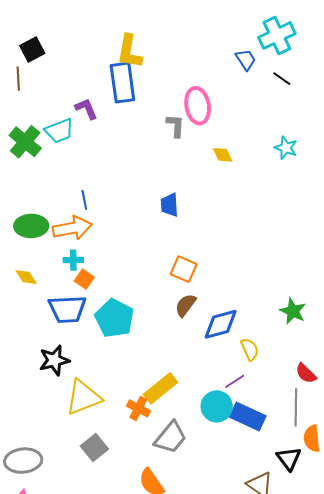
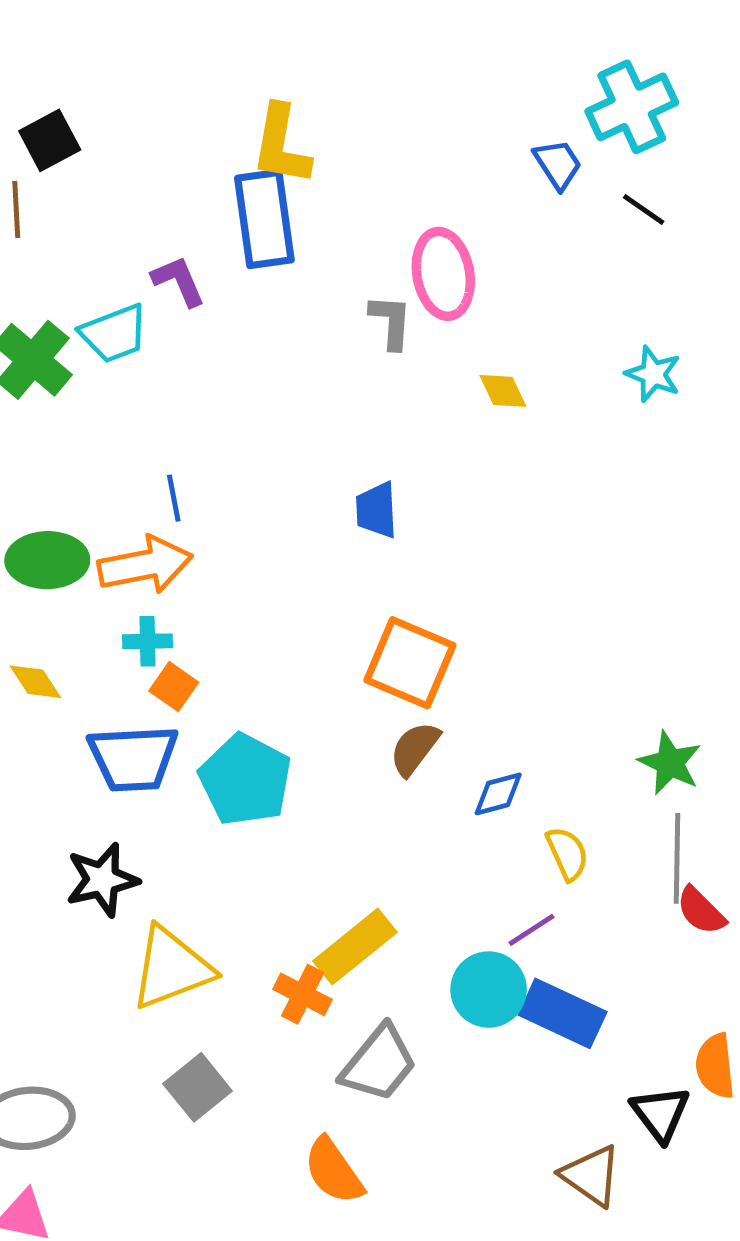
orange square: (184, 269) -> (410, 663), size x1.4
blue diamond: (221, 324) -> (498, 794), size x0.6
gray line: (296, 407) -> (677, 858), moved

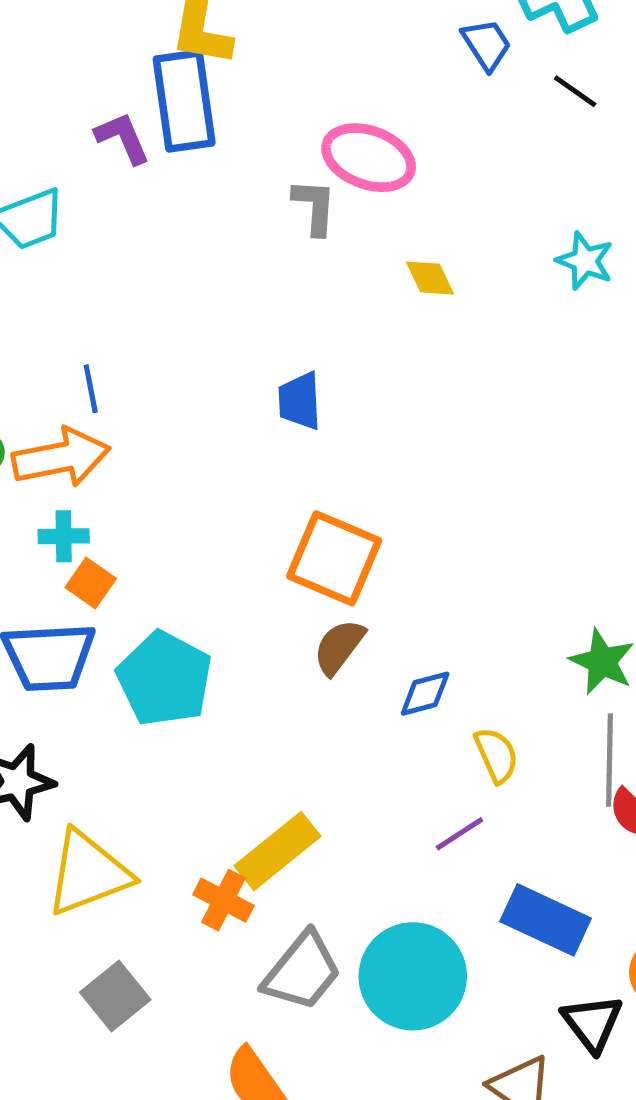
pink ellipse: (443, 274) -> (369, 158), turned -60
purple L-shape: (179, 281) -> (123, 138), moved
cyan circle: (489, 990) -> (413, 976), moved, size x1.4
blue rectangle: (563, 1013) -> (546, 920), moved

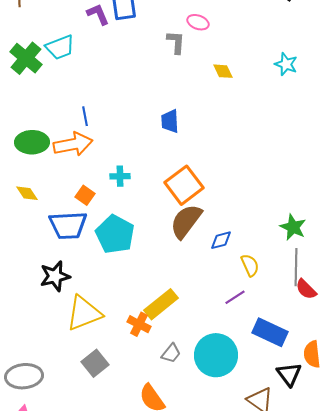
pink ellipse: (369, 158) -> (198, 22), size x0.6
cyan cross: (64, 536) -> (120, 176), moved
orange square: (334, 558) -> (184, 185), turned 30
brown semicircle: (339, 647) -> (186, 221), size x1.5
gray trapezoid: (302, 971) -> (171, 353), size x0.6

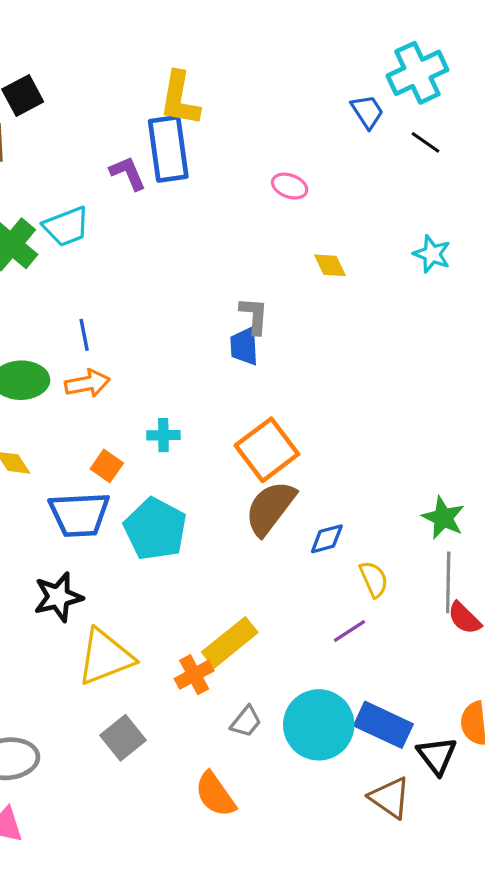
gray L-shape: (176, 42) -> (254, 315), moved
blue line: (85, 116) -> (84, 335), moved
orange arrow: (73, 144) -> (87, 383), size x0.7
orange cross: (139, 324) -> (194, 675), turned 35
blue rectangle: (270, 332) -> (383, 725), moved

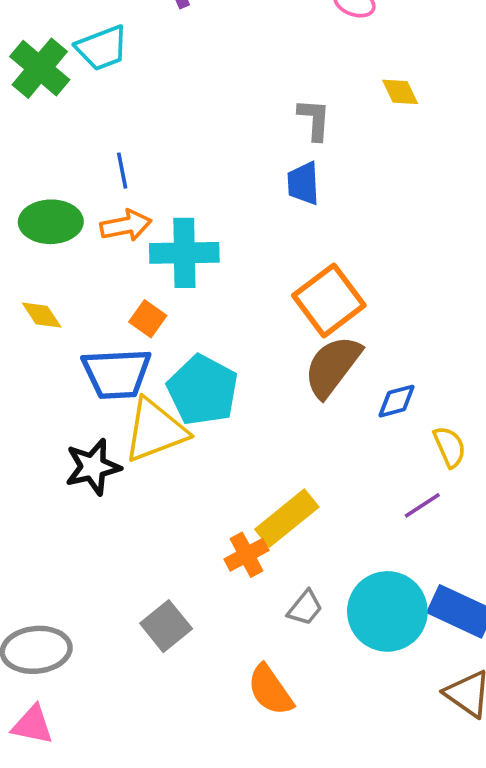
gray L-shape: (254, 315) -> (314, 119), moved
cyan cross: (163, 435) -> (184, 253), moved, size x1.8
yellow triangle: (105, 657) -> (155, 430), moved

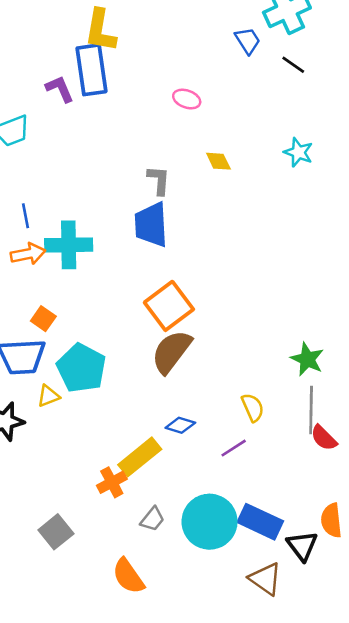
blue trapezoid: (303, 183) -> (151, 225), size x1.5
cyan cross: (184, 253) -> (69, 245), moved
blue diamond: (397, 401) -> (180, 425), moved, turned 32
yellow triangle: (155, 430) -> (48, 396), size x0.5

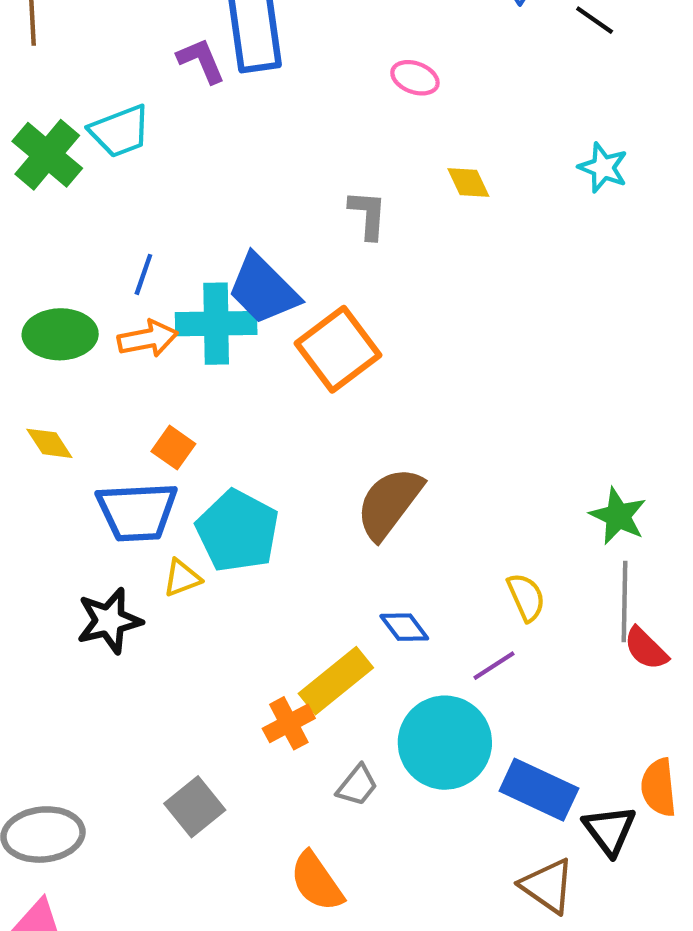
blue line: (25, 216) -> (143, 274), turned 30
blue trapezoid: (151, 225) -> (263, 289), moved, turned -42
orange square: (169, 306) -> (338, 349), moved
blue diamond: (180, 425) -> (404, 627), turned 36
cyan circle: (210, 522) -> (445, 743), moved

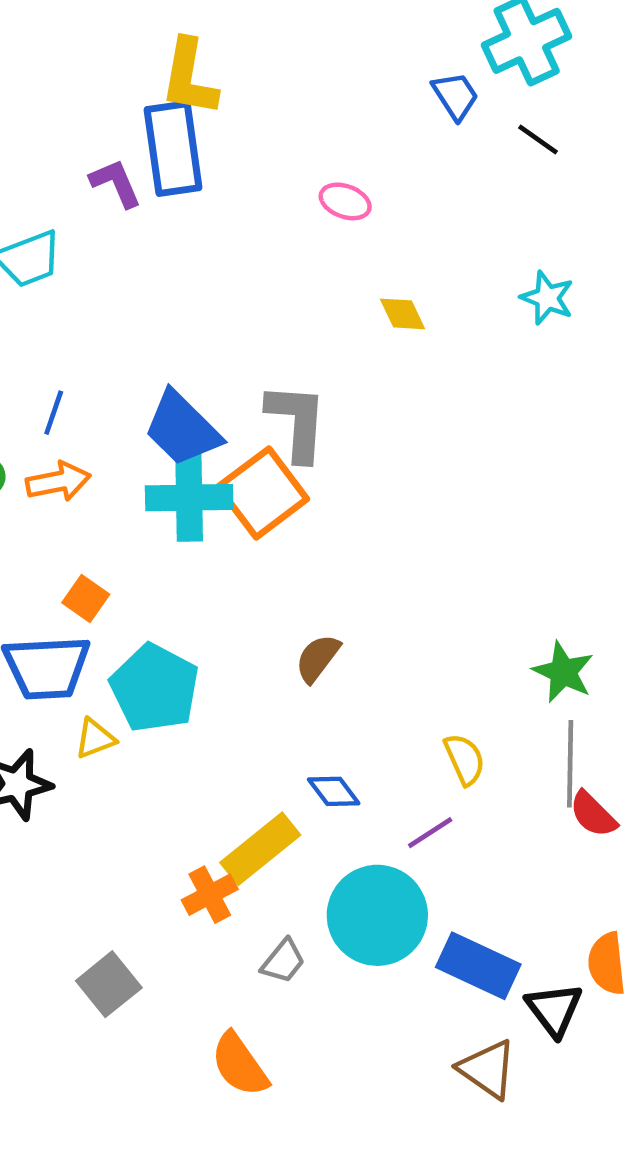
gray L-shape: (368, 215) -> (297, 422), moved, size x1.5
cyan cross: (216, 324) -> (189, 498), moved
brown semicircle: (389, 503) -> (318, 658), size x0.6

